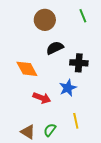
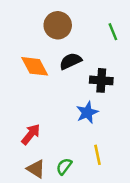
green line: (83, 16) -> (113, 32), moved
orange diamond: (27, 69) -> (35, 66), moved
red arrow: (42, 98) -> (31, 134), moved, turned -72

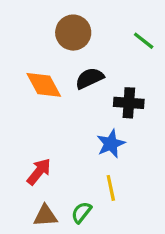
green line: (113, 32) -> (144, 41), turned -30
yellow line: (97, 155) -> (111, 188), moved
brown triangle: (36, 169) -> (45, 216), turned -36

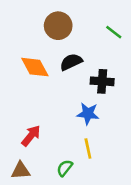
blue star: (111, 144) -> (88, 114), turned 30
brown triangle: (45, 216) -> (21, 171), moved

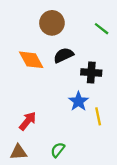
blue star: (88, 114) -> (78, 101), turned 30
yellow line: (88, 149) -> (98, 116), moved

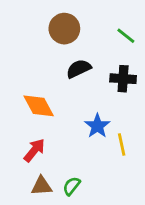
orange diamond: (31, 60) -> (39, 106), moved
black cross: (91, 73) -> (123, 79), moved
brown triangle: (18, 152) -> (41, 186), moved

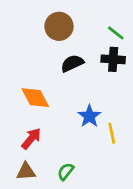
black cross: (123, 79) -> (113, 59), moved
brown triangle: (41, 186) -> (26, 172), moved

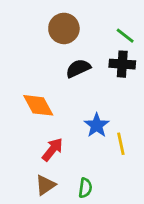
red arrow: (31, 139) -> (53, 149), moved
brown triangle: (26, 172) -> (45, 185), moved, turned -30
green semicircle: (66, 172) -> (85, 188), moved, turned 150

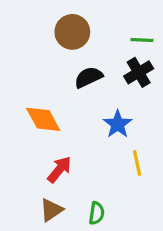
green line: (125, 36) -> (142, 40), turned -36
black cross: (122, 64) -> (139, 72), turned -35
blue star: (97, 125) -> (118, 124), moved

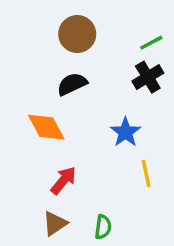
green line: (142, 40) -> (151, 43), turned -30
black semicircle: (88, 77) -> (72, 84), moved

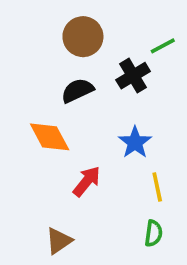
black cross: (148, 77) -> (133, 76), moved
red arrow: (63, 180) -> (87, 181), moved
green semicircle: (103, 227) -> (153, 233), moved

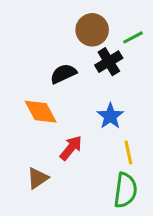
brown circle: (83, 37) -> (92, 30), moved
green semicircle: (153, 233) -> (125, 190), size x1.6
brown triangle: (59, 241) -> (38, 178), moved

